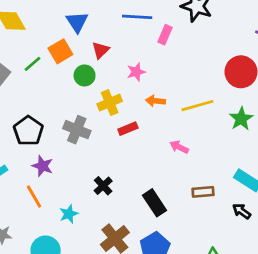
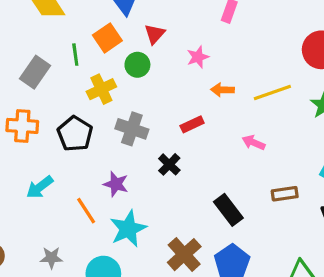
green line: (32, 64) -> (75, 55), turned -54
yellow cross: (110, 103) -> (101, 89), moved
purple star: (43, 166) -> (116, 184), moved
black cross: (103, 186) -> (169, 164), moved
cyan star: (69, 214) -> (128, 229), size x1.6

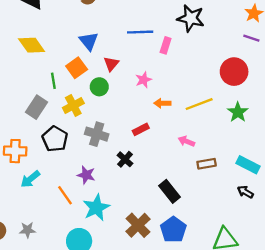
gray rectangle: (35, 72) -> (37, 107), moved
orange cross: (22, 126) -> (15, 151), moved
brown rectangle: (285, 194) -> (207, 164), moved
gray star: (51, 258) -> (27, 230), moved

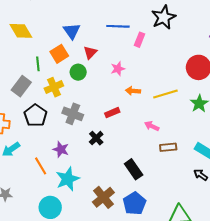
black star: (191, 18) -> (164, 17), turned 30

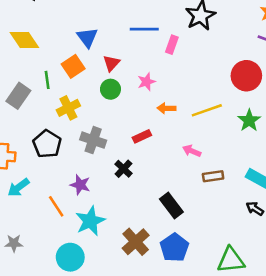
green circle: (78, 72) -> (110, 89), moved
gray rectangle: (21, 86) -> (18, 96), moved

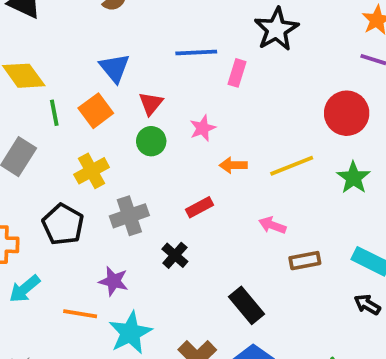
green line: (47, 80) -> (54, 113), moved
gray cross: (93, 140) -> (129, 216), turned -35
orange line: (56, 206) -> (80, 314), turned -45

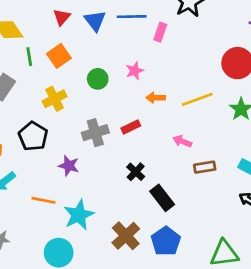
blue triangle: (115, 68) -> (95, 21), moved
red triangle: (151, 103) -> (62, 17), moved
gray cross: (129, 216) -> (95, 133), moved
black cross: (175, 255) -> (136, 172), moved
purple star: (114, 281) -> (69, 166), moved

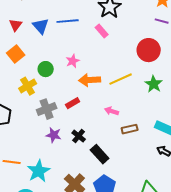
pink rectangle: (160, 32) -> (102, 31), moved, turned -56
orange arrow: (156, 98) -> (90, 80), size x1.5
yellow cross: (55, 99) -> (28, 86), moved
purple star: (69, 166) -> (54, 135), moved

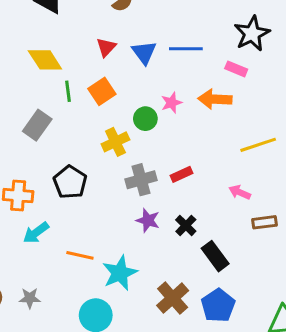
pink rectangle: (102, 31) -> (236, 69), turned -32
pink star: (73, 61) -> (171, 103), moved
orange arrow: (90, 80) -> (215, 99), moved

